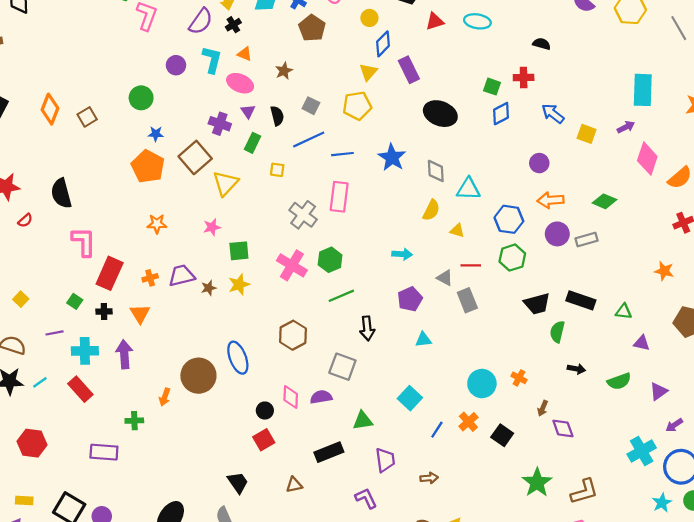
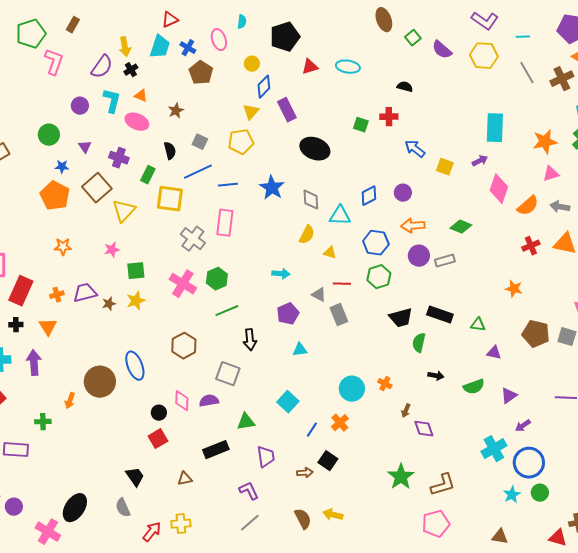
purple triangle: (248, 111) -> (85, 147), moved
blue diamond: (501, 114) -> (369, 196), moved
yellow square: (277, 170) -> (170, 199), size x2.0
black square: (502, 435) -> (328, 461), moved

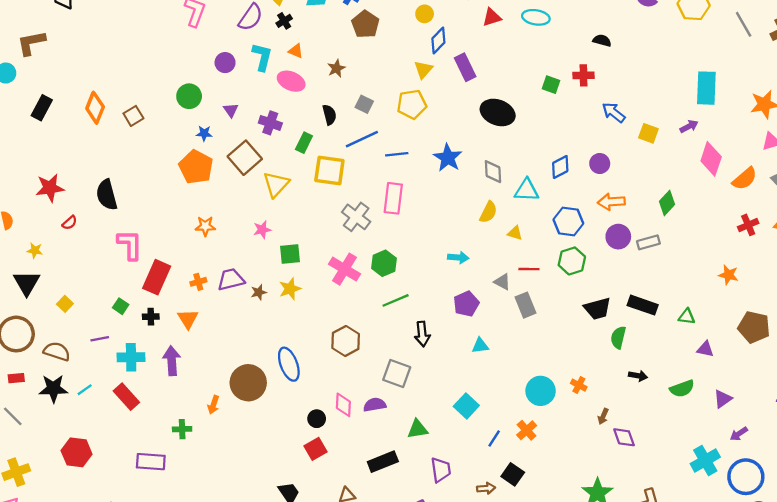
green diamond: (461, 227) -> (667, 203), turned -70

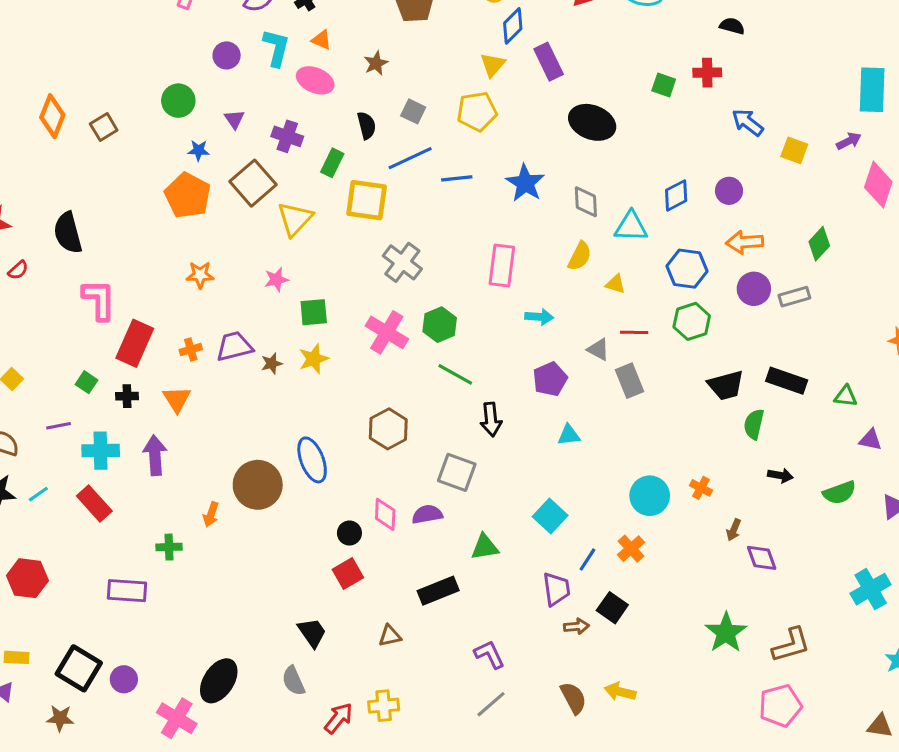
pink rectangle: (393, 198) -> (502, 265), moved
green line: (396, 300) -> (455, 374), turned 52
purple trapezoid: (441, 470) -> (556, 589), moved

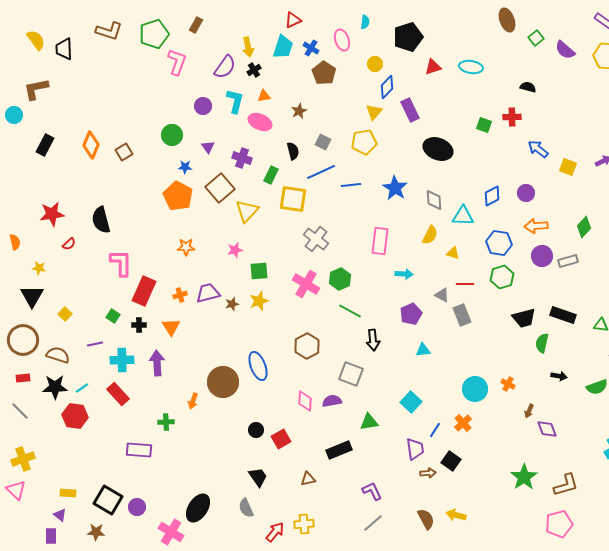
orange triangle: (321, 40) -> (264, 96), turned -32
black circle: (349, 533) -> (256, 430), moved
red hexagon: (27, 578) -> (75, 416), moved

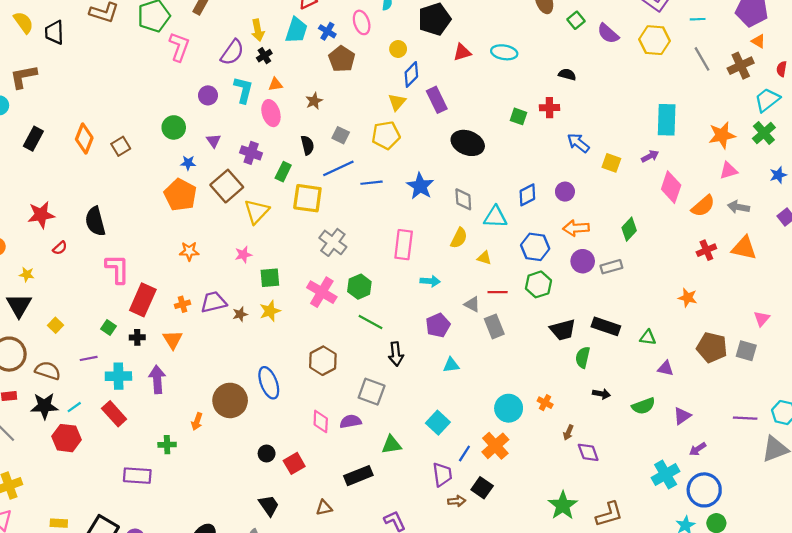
pink ellipse: (260, 122) -> (271, 113), turned 50
orange cross: (463, 423) -> (495, 446), size x1.4

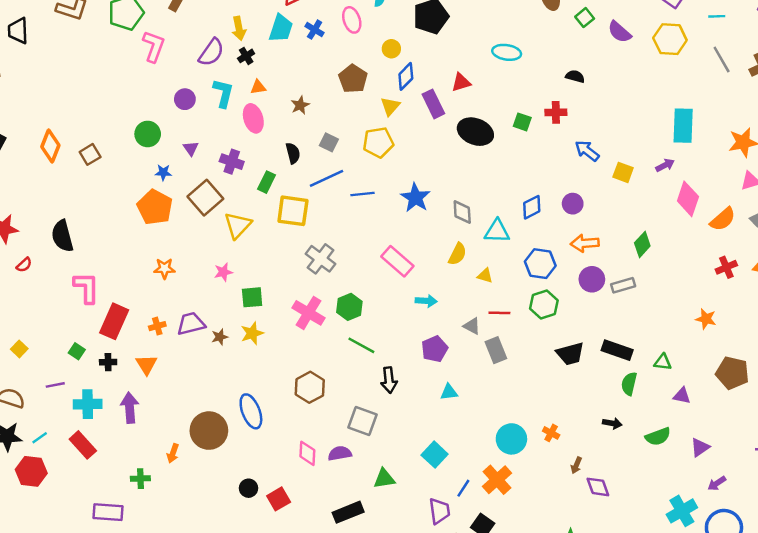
red triangle: (462, 52) -> (461, 82), moved
brown pentagon: (342, 59) -> (353, 79), moved
black ellipse: (468, 143) -> (475, 132), moved
pink rectangle: (404, 245) -> (397, 261), turned -56
green semicircle: (583, 357) -> (629, 384), moved

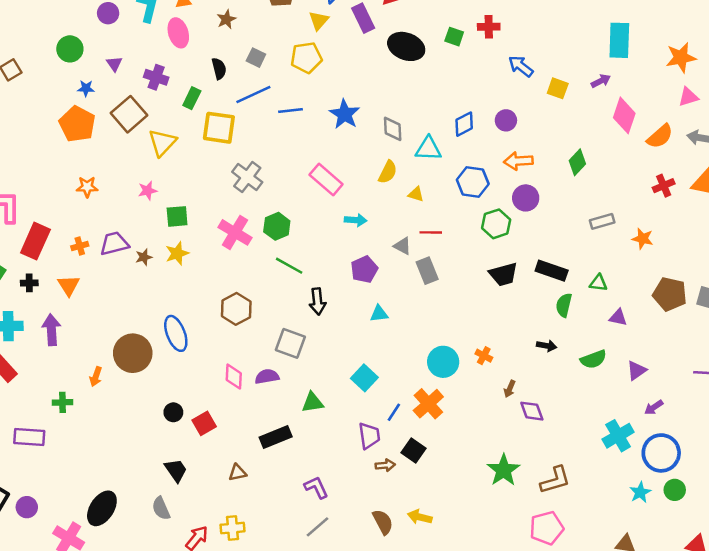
gray rectangle: (623, 285) -> (602, 221), moved
green hexagon: (544, 304) -> (496, 224), moved

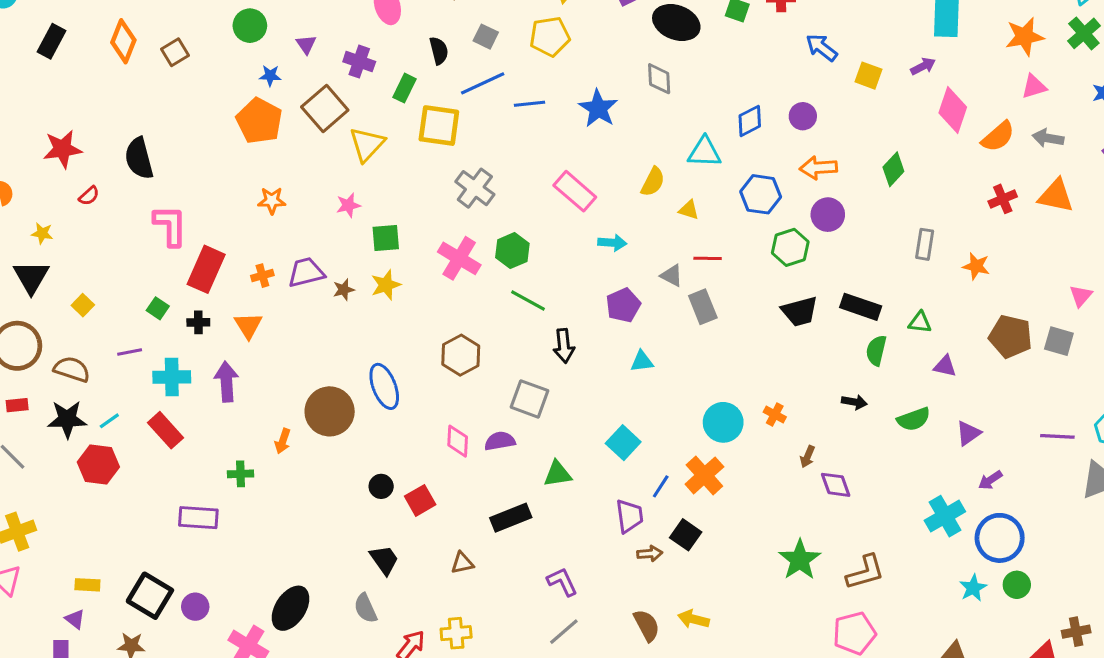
gray diamond: (393, 129) -> (659, 79), moved
gray rectangle: (602, 221) -> (925, 244), turned -65

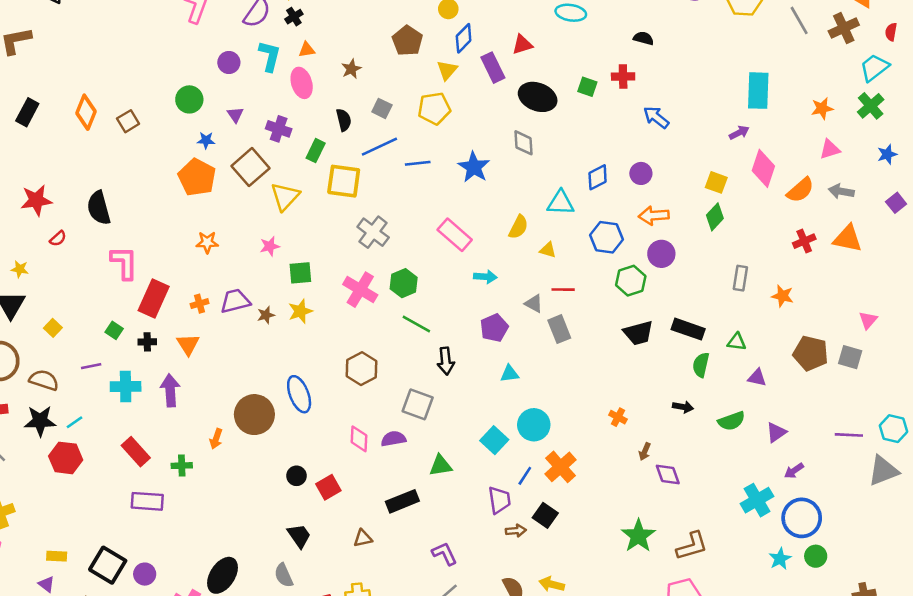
orange star: (1025, 37) -> (822, 108), size x0.7
yellow square: (868, 76) -> (716, 182), moved
cyan circle: (723, 422) -> (534, 425), moved
red rectangle: (166, 430) -> (136, 452), moved

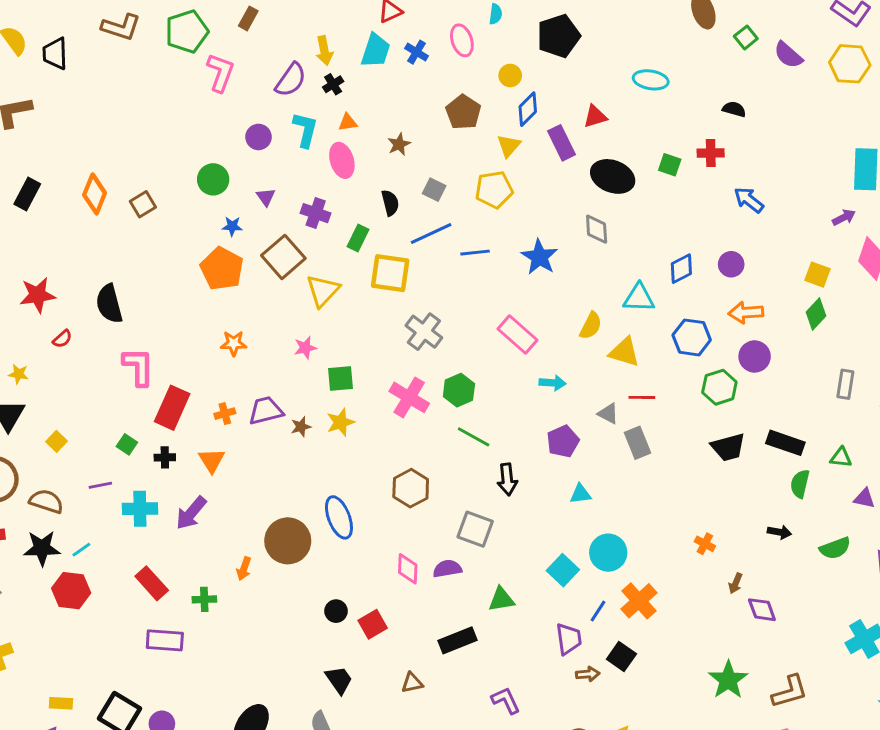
yellow triangle: (548, 250) -> (624, 352), size x1.6
purple arrow: (170, 390) -> (191, 513), turned -136

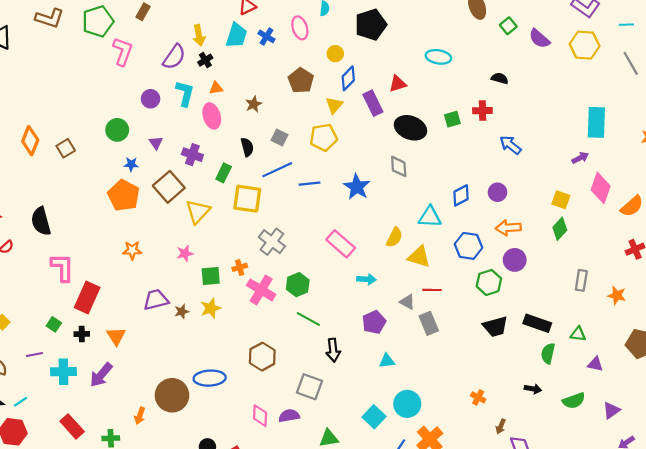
green square: (670, 165) -> (452, 119), turned -35
orange cross: (225, 414) -> (240, 267), moved
blue ellipse: (339, 517) -> (210, 378), turned -72

